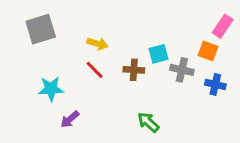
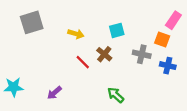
cyan square: (159, 54) -> (117, 30), moved
red line: (95, 70) -> (83, 62), moved
brown cross: (134, 70) -> (104, 54), turned 35
cyan star: (51, 89) -> (14, 87), moved

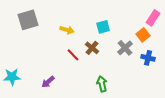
orange square: (162, 39) -> (143, 35), turned 32
gray cross: (142, 54) -> (125, 48), turned 35
green arrow: (116, 95) -> (102, 84), turned 35

